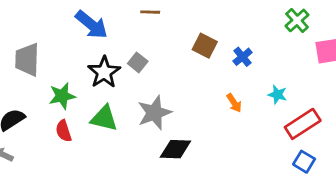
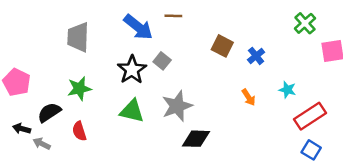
blue arrow: (92, 25) -> (138, 27), moved
gray trapezoid: (27, 60) -> (78, 37), moved
green star: (62, 96) -> (79, 89), moved
red semicircle: (64, 131) -> (79, 131), moved

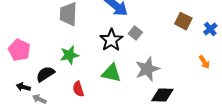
red semicircle: (79, 131) -> (78, 89), moved

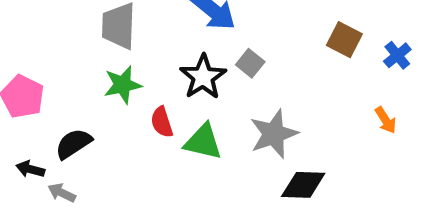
green star: (69, 55) -> (123, 85), moved
red semicircle: (78, 89) -> (162, 122), moved

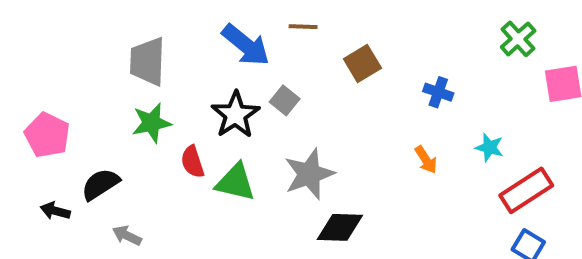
brown square: (344, 40) -> (362, 63), moved, turned 32
blue cross: (397, 55) -> (438, 92), turned -32
gray arrow: (62, 193) -> (127, 235), moved

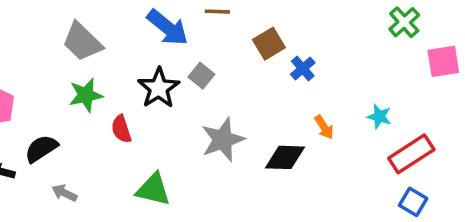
gray trapezoid: (147, 61) -> (82, 42), turned -48
blue cross: (438, 92) -> (303, 68), moved, turned 30
green triangle: (235, 182) -> (153, 189), moved
black diamond: (340, 227) -> (285, 157), moved

